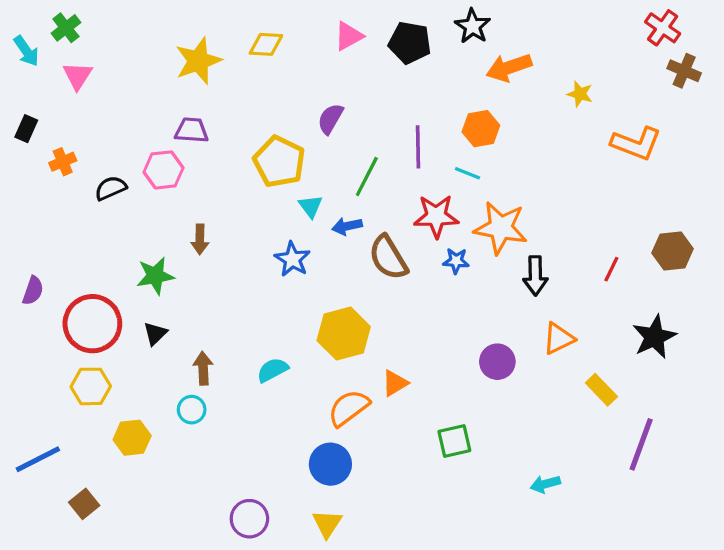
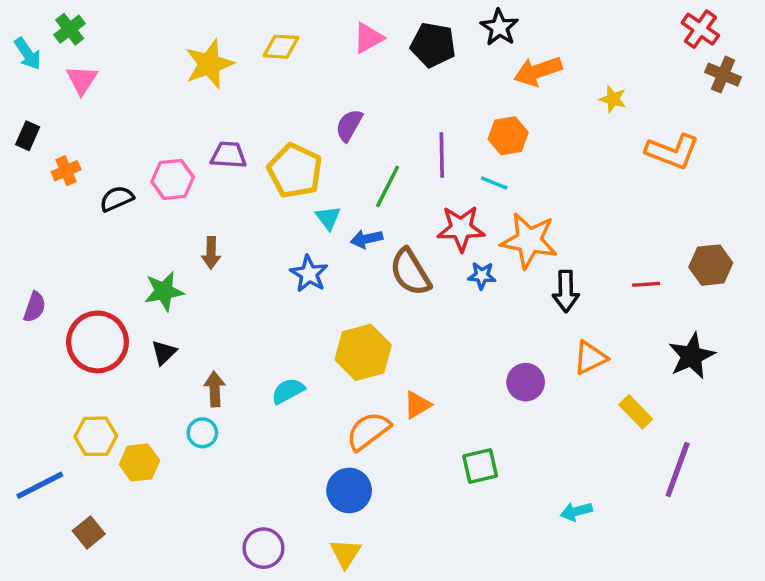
purple trapezoid: (192, 130) -> (229, 155), moved
red line: (611, 269) -> (646, 284), turned 60
yellow hexagon: (91, 386) -> (96, 436), moved

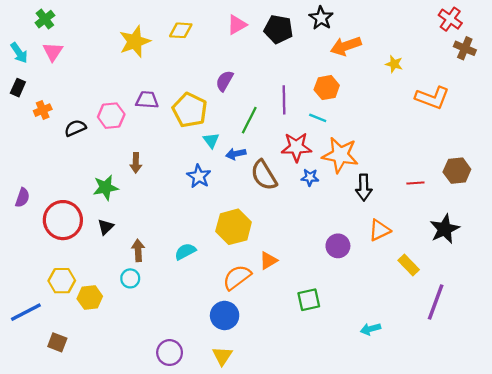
cyan arrow: (28, 54) -> (19, 53), moved
brown square: (89, 532) -> (57, 342), turned -30

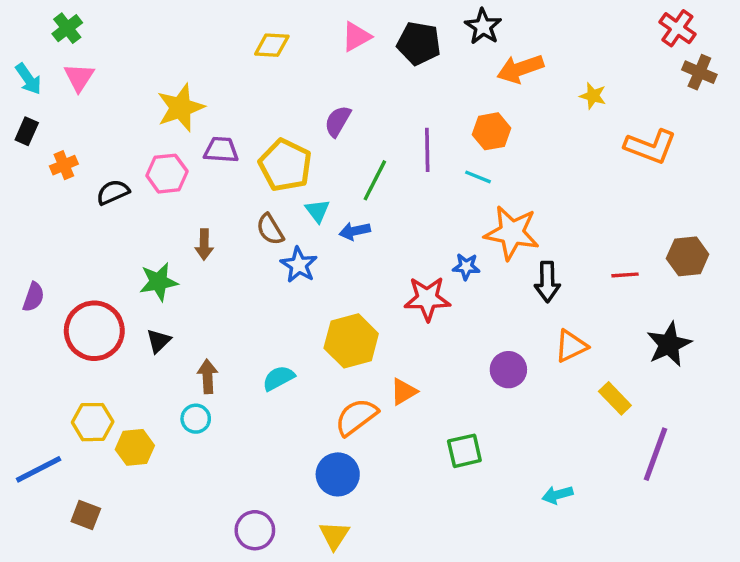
yellow star: (135, 42) -> (181, 108), moved
red star: (296, 147) -> (427, 299), moved
brown semicircle: (264, 175) -> (270, 229), moved, size x0.7

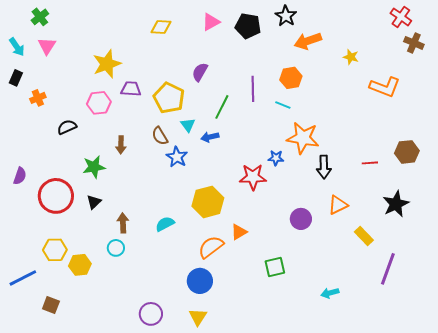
black semicircle: (113, 192) -> (67, 127), moved

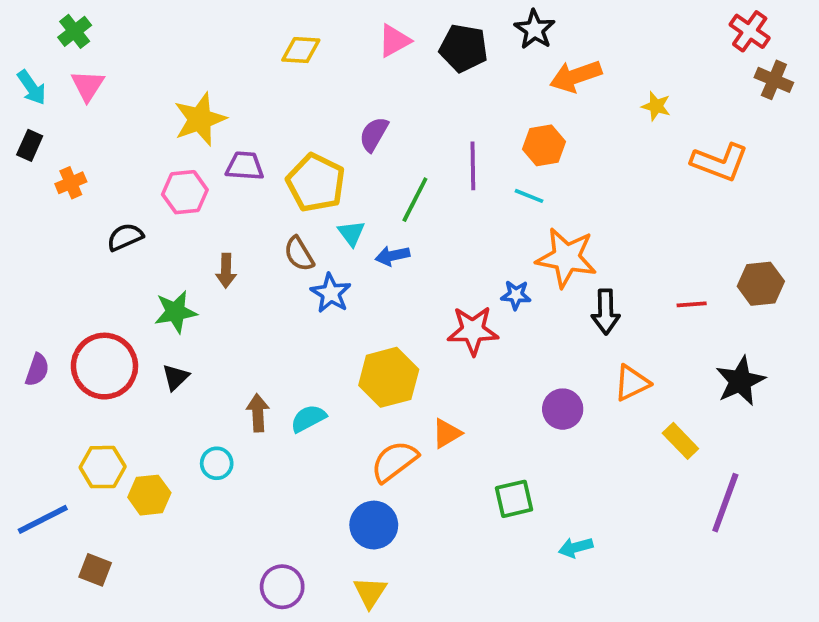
purple semicircle: (20, 176) -> (37, 370), moved
brown arrow: (123, 223) -> (258, 413), moved
cyan arrow: (330, 293) -> (576, 547), moved

